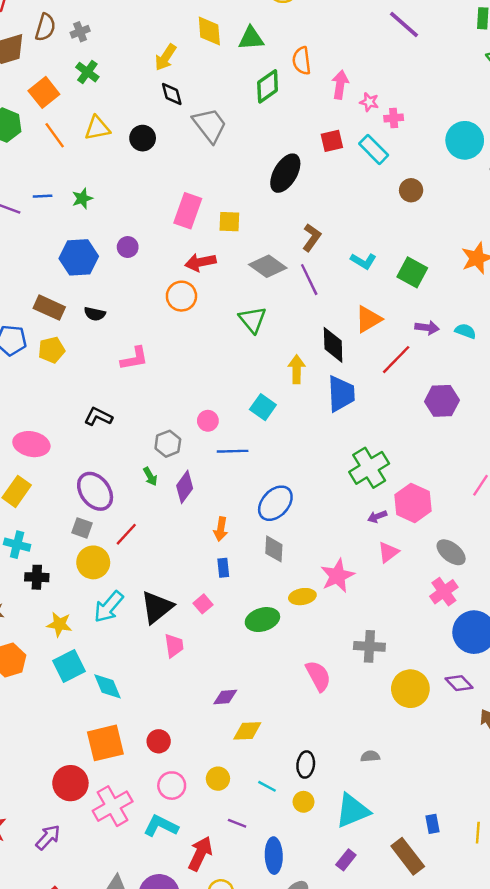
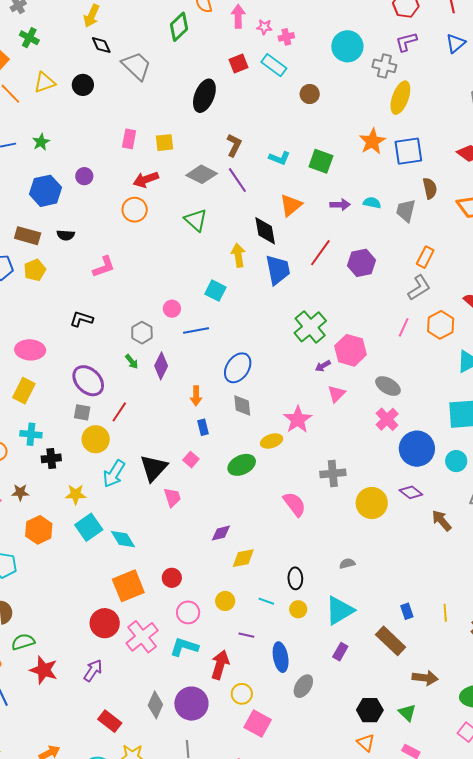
pink rectangle: (188, 211) -> (129, 139), size x0.7
red line: (396, 360) -> (320, 253), moved

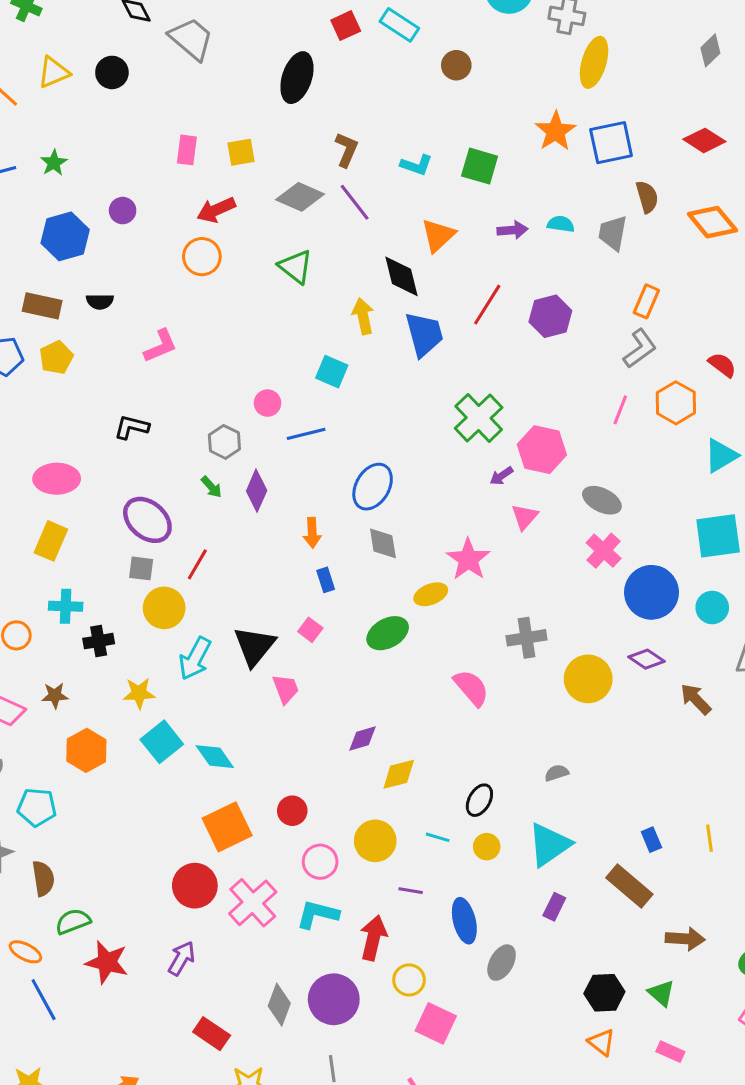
black ellipse: (295, 578) -> (479, 800), turned 35
yellow circle: (225, 601) -> (375, 841), size x1.4

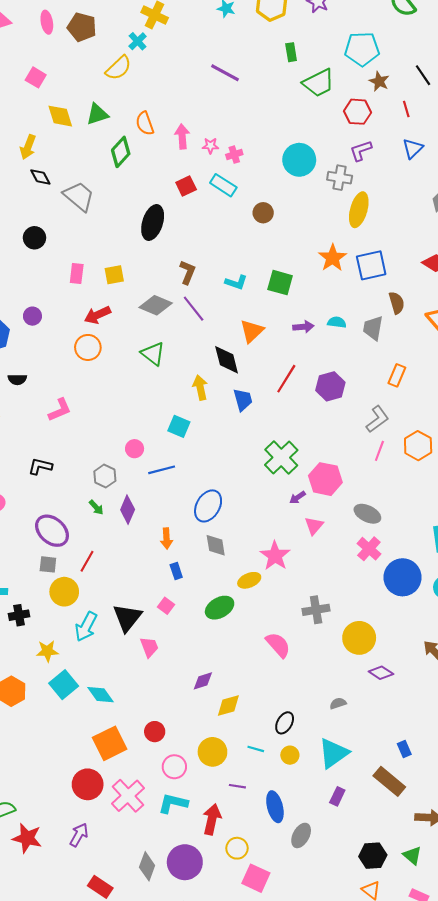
black circle: (112, 72) -> (34, 238), moved
blue trapezoid: (424, 334) -> (243, 400), size x0.7
gray L-shape: (640, 348) -> (377, 419), moved
purple diamond: (646, 659) -> (381, 673), moved

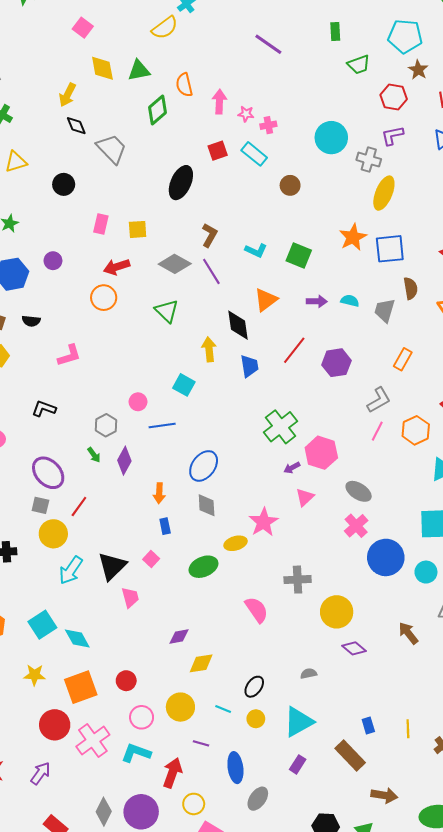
green trapezoid: (319, 83) -> (359, 65), size x0.7
yellow star: (47, 651) -> (35, 675), moved

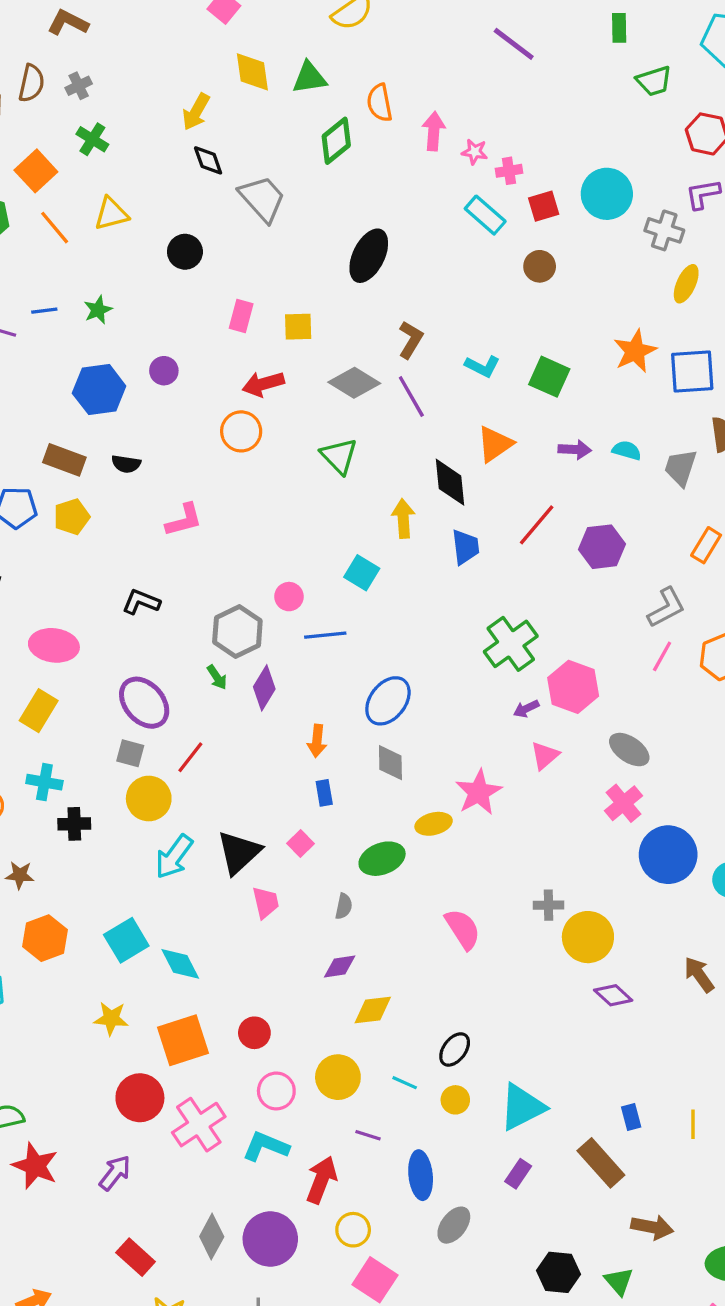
red square: (218, 151) -> (544, 206), moved
yellow ellipse: (384, 193) -> (686, 284), size x0.7
gray hexagon: (106, 425) -> (237, 631), size x1.4
gray cross: (298, 580) -> (549, 905), moved, size x0.7
gray semicircle: (309, 674) -> (344, 906), moved, turned 112

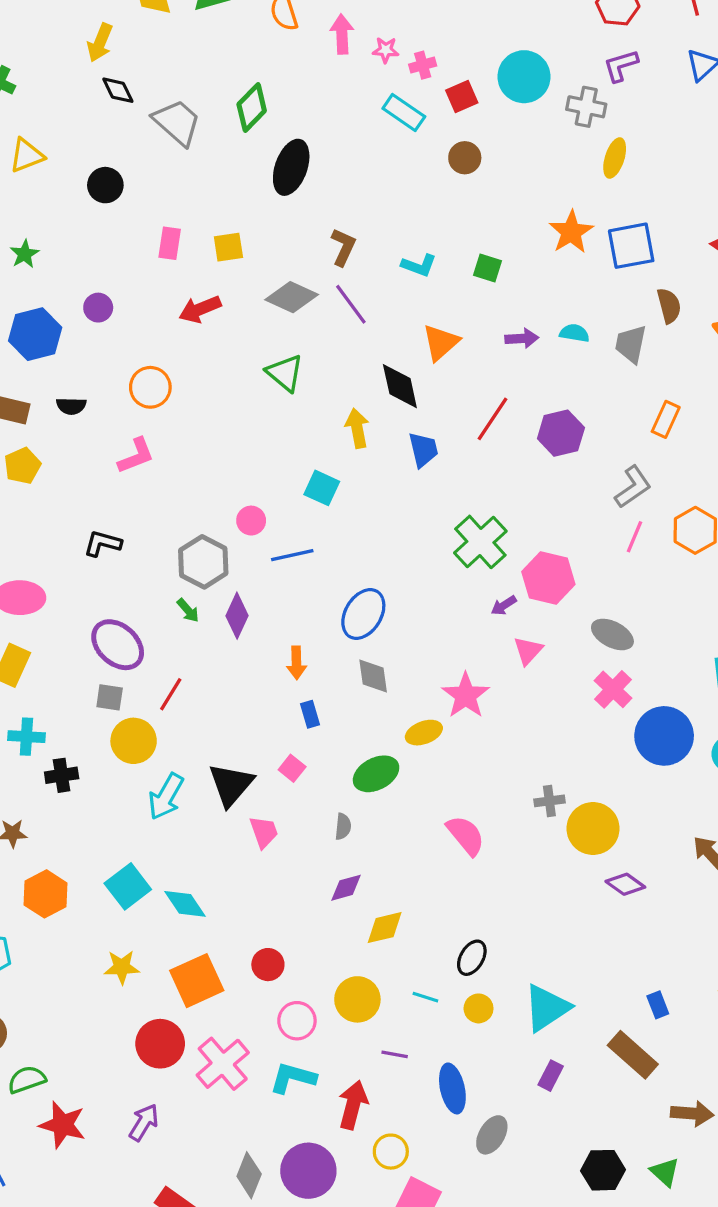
green diamond: (336, 141) -> (252, 108), moved
green square: (549, 377) -> (488, 268), size x0.7
orange circle: (241, 431) -> (150, 387), moved

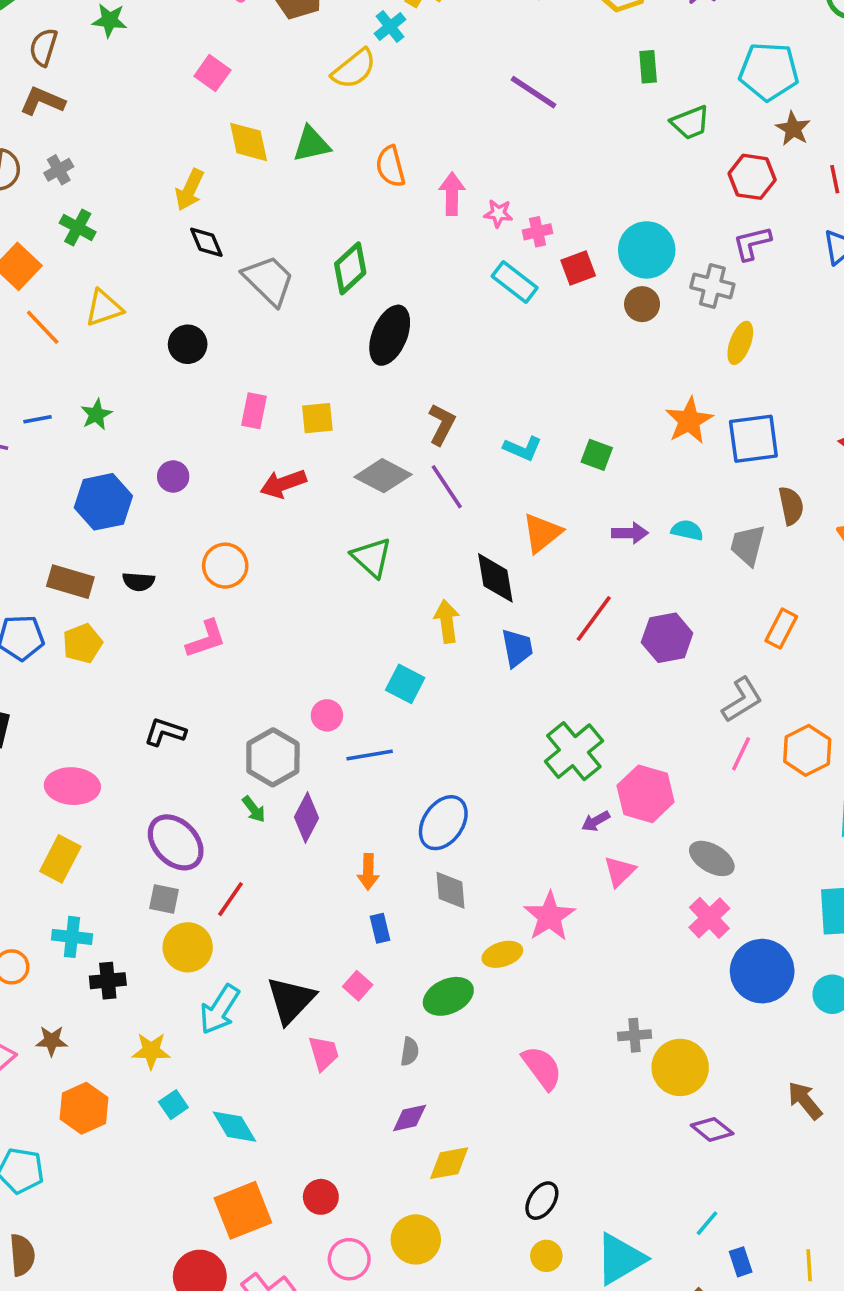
brown circle: (465, 158) -> (642, 304), moved
cyan square: (128, 886) -> (173, 1105), size x0.6
yellow star: (122, 967) -> (151, 1051), moved
cyan line: (425, 997) -> (707, 1223), moved, turned -70

